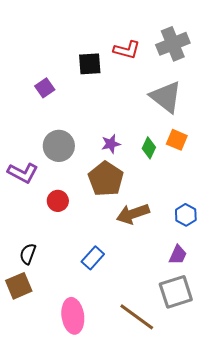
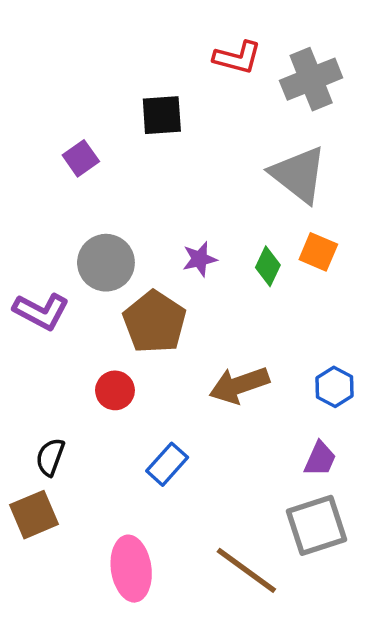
red L-shape: (127, 50) -> (237, 58), moved
brown pentagon: (106, 179) -> (155, 322), moved
red circle: (58, 201) -> (115, 390), moved

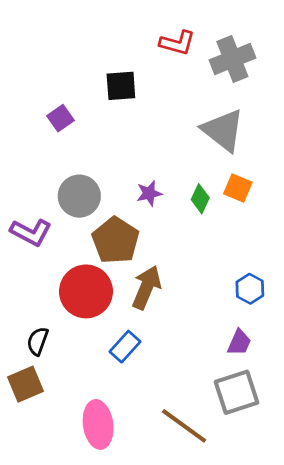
brown arrow: (239, 385) -> (146, 287), moved, turned 132
red circle: (115, 390) -> (86, 291), size x1.8

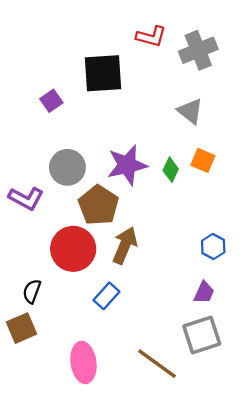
black square: (121, 86) -> (103, 73), size x1.5
gray triangle: (223, 130) -> (190, 111), size x0.7
purple star: (149, 193) -> (127, 165), size x1.8

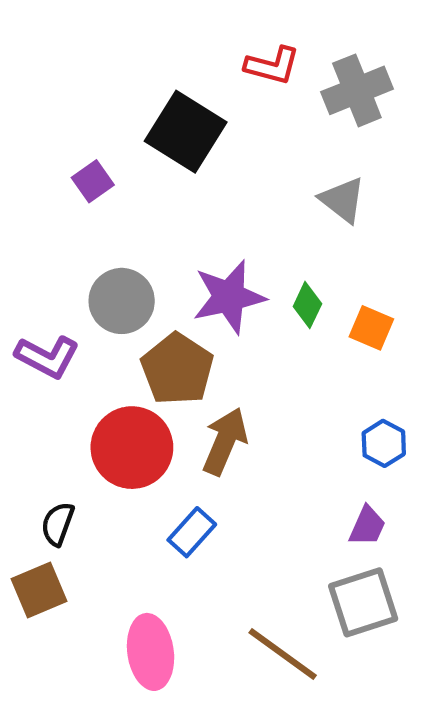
black square: (103, 73) -> (186, 132), turned 36
orange square: (203, 160) -> (371, 328), moved

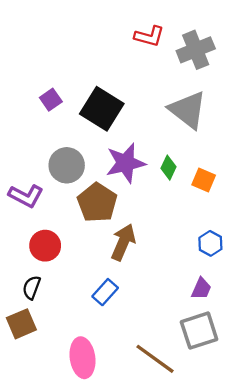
black square: (186, 132) -> (102, 109), moved
gray triangle: (343, 200) -> (188, 110), size x1.5
red circle: (132, 448) -> (45, 246), moved, size x0.7

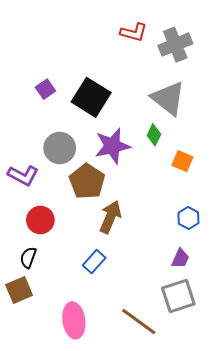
green diamond: (169, 168) -> (154, 135), moved

